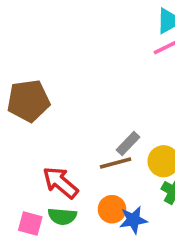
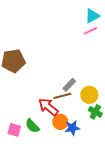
red arrow: (60, 183) -> (48, 107), moved
green semicircle: (62, 216) -> (32, 126), turned 42

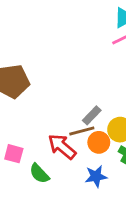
orange circle: (60, 122) -> (99, 142), moved
pink square: (14, 130) -> (14, 154), moved

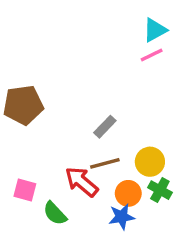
gray rectangle: (92, 115) -> (105, 127), moved
orange circle: (99, 142) -> (128, 193), moved

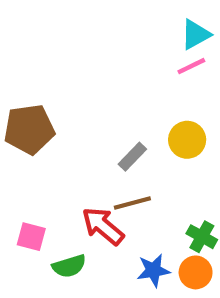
yellow circle: (150, 162) -> (187, 140), moved
orange circle: (128, 193) -> (196, 272), moved
green semicircle: (55, 213) -> (69, 266), turned -64

